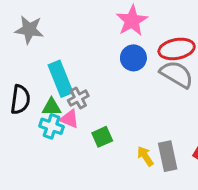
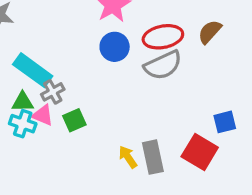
gray semicircle: (177, 74) -> (163, 65), turned 124
cyan rectangle: (60, 79) -> (33, 70), turned -32
green square: (102, 137) -> (74, 120), moved

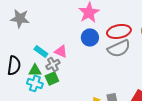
cyan rectangle: (33, 70) -> (41, 51), size x0.6
pink triangle: (43, 115) -> (61, 51), moved
green square: (74, 120) -> (52, 78), moved

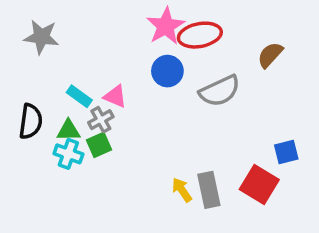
red ellipse: (119, 31) -> (200, 35), moved

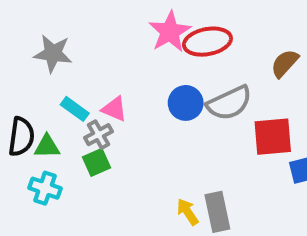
gray star: (41, 37) -> (53, 53), moved
blue circle: (167, 71) -> (186, 103), moved
green triangle: (68, 130) -> (47, 147), moved
cyan cross: (68, 154) -> (45, 188), moved
red square: (259, 184) -> (273, 137), moved, turned -36

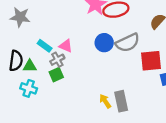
gray star: (53, 53) -> (20, 17), moved

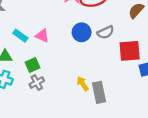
gray semicircle: (128, 43) -> (106, 32), size x0.7
gray cross: (57, 60) -> (37, 83), moved
yellow arrow: (105, 101) -> (83, 84), moved

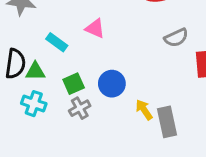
blue circle: (82, 32) -> (112, 84), moved
pink triangle: (42, 36) -> (95, 28), moved

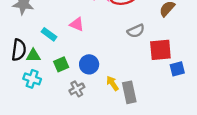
gray cross: (80, 108) -> (77, 89), moved

